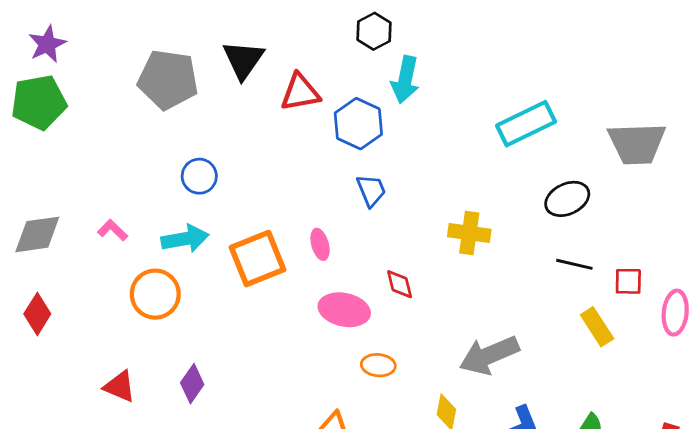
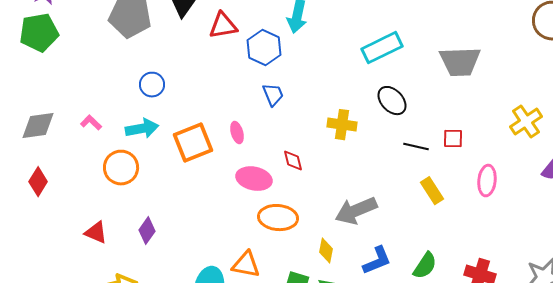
black ellipse: (567, 199) -> (392, 101), moved, turned 72
red square: (628, 281) -> (453, 139), moved
orange ellipse: (378, 365) -> (278, 218), size x1.6

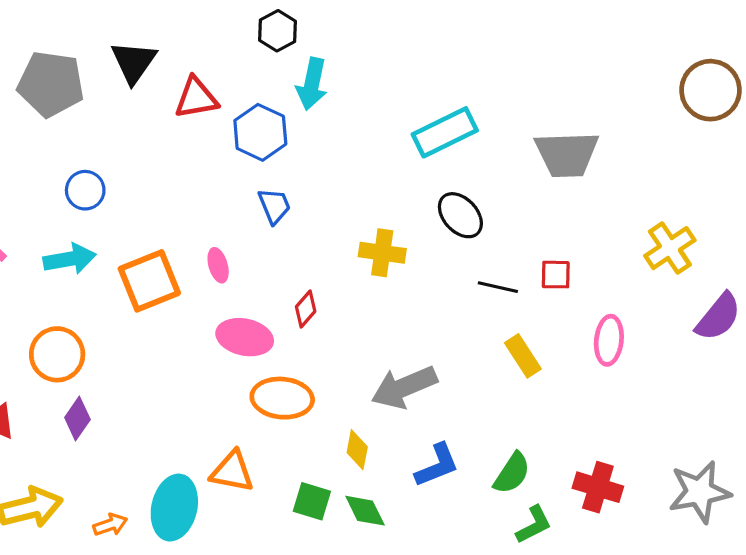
red diamond: (293, 161) -> (306, 309), turned 55
orange circle: (121, 168) -> (57, 354), moved

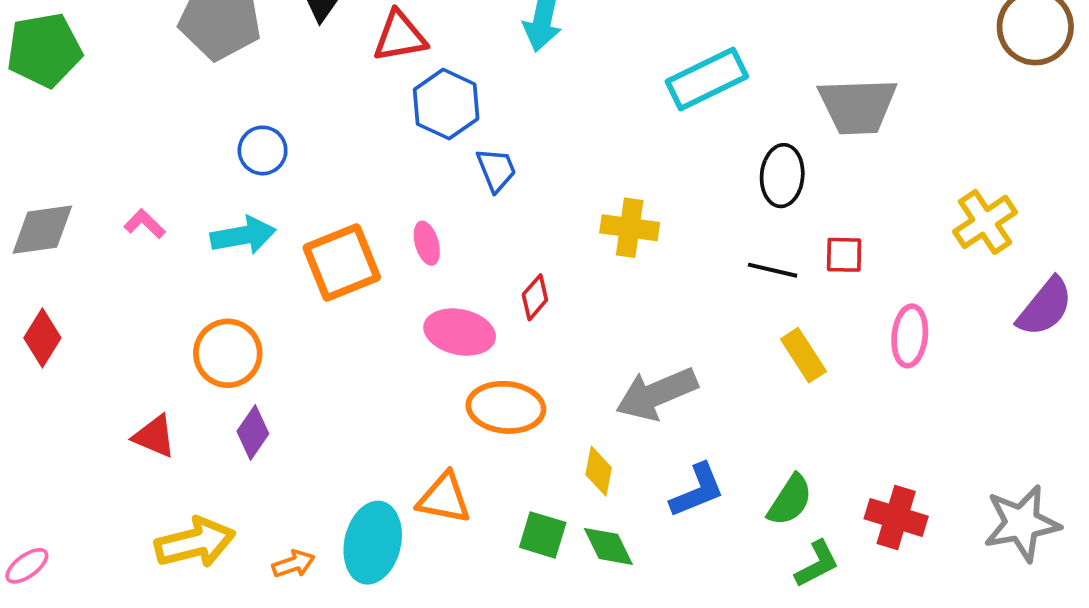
blue hexagon: (260, 132) -> (446, 104), moved
black ellipse: (460, 215) -> (782, 176), moved, turned 48

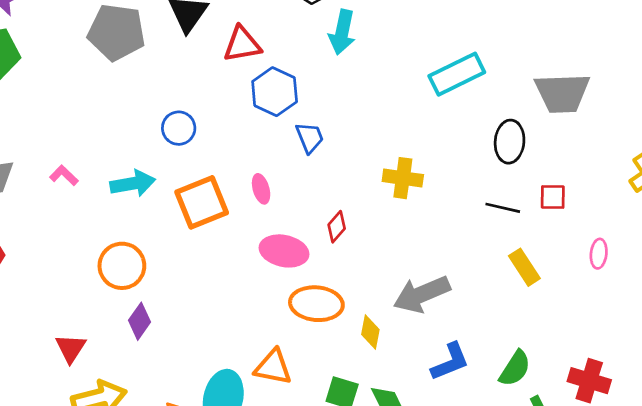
blue circle: (263, 150) -> (179, 128), moved
pink ellipse: (910, 336) -> (599, 254), size x0.7
red triangle: (154, 436) -> (71, 348), moved, turned 40
yellow diamond: (599, 471) -> (370, 332), moved

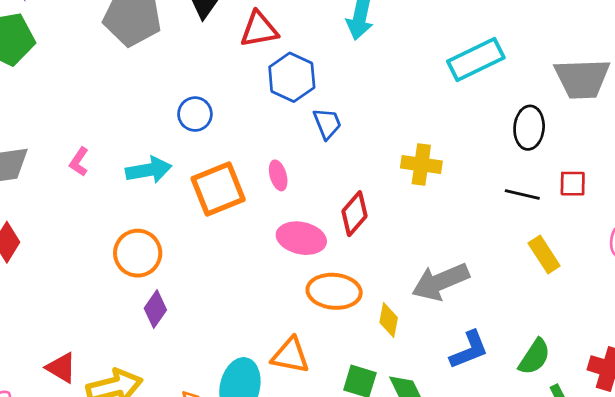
pink L-shape: (64, 175) -> (79, 162), turned -100
red diamond: (337, 227) -> (355, 214), size x1.4
red triangle: (71, 348) -> (61, 368), moved, turned -32

